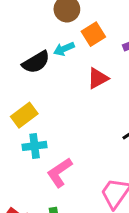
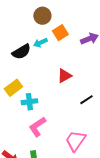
red triangle: (98, 78) -> (64, 76), moved
cyan cross: (35, 146) -> (29, 102), moved

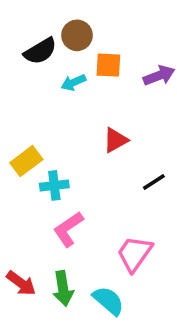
orange square: (60, 33) -> (108, 65), turned 35
black semicircle: (21, 52) -> (40, 51), moved

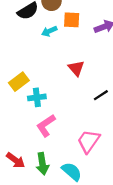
red triangle: (115, 140) -> (76, 68), turned -42

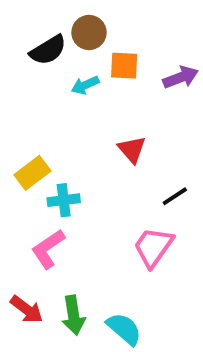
pink L-shape: (46, 125) -> (48, 249), moved
pink trapezoid: (89, 141) -> (153, 247), moved

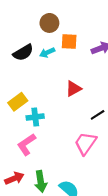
black semicircle: (48, 50) -> (23, 52), moved
red triangle: (132, 149) -> (73, 89), turned 42
red arrow: (27, 309) -> (14, 178), turned -60

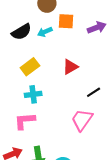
yellow rectangle: (18, 102) -> (30, 67), moved
pink L-shape: (26, 144) -> (25, 121), turned 30

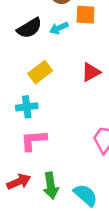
cyan cross: (33, 94) -> (27, 107), moved

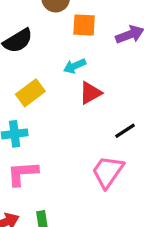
cyan arrow: (59, 28) -> (75, 66), moved

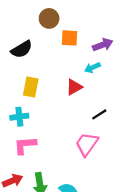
cyan arrow: (75, 66) -> (92, 68), moved
yellow rectangle: (30, 93) -> (31, 87), turned -42

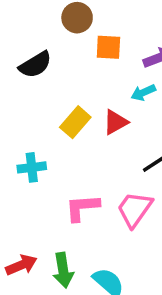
yellow rectangle: (31, 87) -> (75, 122), moved, turned 30
pink L-shape: (25, 145) -> (82, 208), moved

